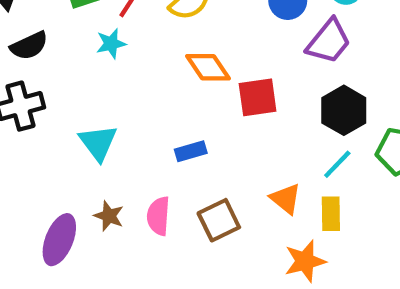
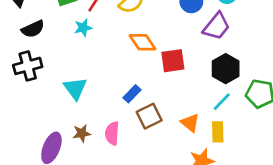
blue rectangle: (191, 151) -> (132, 94), turned -30
brown star: (109, 216) -> (82, 133), turned -30
brown square: (219, 220) -> (149, 116), moved

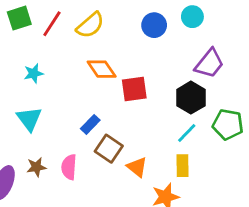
purple trapezoid: (216, 26) -> (209, 63), moved
cyan star: (83, 28) -> (34, 73), moved
brown square: (149, 116) -> (109, 149), turned -30
orange triangle: (190, 123) -> (137, 167), moved

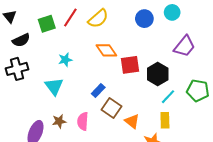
green square: (19, 18) -> (47, 24), moved
cyan star: (34, 73) -> (65, 60), moved
black hexagon: (191, 98) -> (158, 74), moved

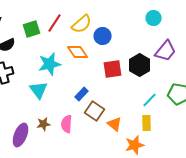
blue circle: (144, 19) -> (103, 36), moved
orange diamond: (106, 50) -> (78, 52), moved
cyan star: (65, 60) -> (50, 64), size x1.6
black hexagon: (158, 74) -> (140, 65), moved

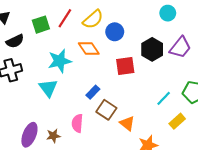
black hexagon: (140, 65) -> (152, 49), moved
yellow rectangle: (147, 123) -> (177, 121), moved, turned 49
brown star: (44, 124) -> (53, 136), moved

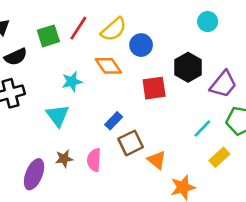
purple trapezoid: (180, 47) -> (223, 84), moved
cyan star: (60, 61) -> (72, 82), size x0.7
brown square: (106, 110) -> (131, 143), turned 30
brown star: (53, 136) -> (64, 159), moved

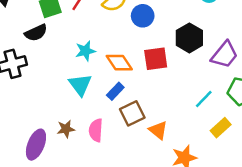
black semicircle: (16, 57) -> (36, 33), moved
orange diamond: (108, 66) -> (119, 63), moved
cyan star: (72, 82) -> (85, 51), moved
cyan triangle: (58, 116) -> (80, 85), moved

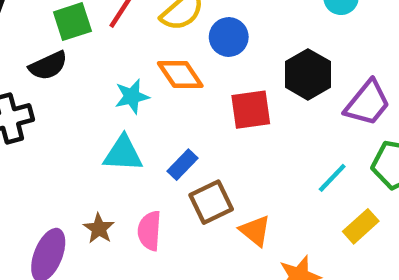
orange diamond: (119, 63) -> (180, 74), moved
cyan triangle: (80, 85) -> (123, 154), turned -50
brown star: (66, 129) -> (99, 229), turned -30

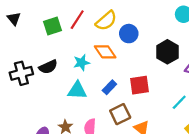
black semicircle: (48, 66) -> (48, 67), moved
red square: (251, 110) -> (140, 85), moved
blue rectangle: (182, 165) -> (109, 87), moved

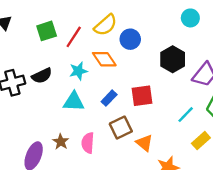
red line: (77, 20) -> (74, 37), moved

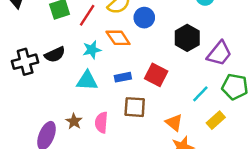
red square: (142, 96) -> (156, 75), turned 35
blue rectangle: (109, 98) -> (123, 77), turned 35
brown square: (121, 128) -> (135, 107), turned 30
orange triangle: (144, 143) -> (174, 123), moved

